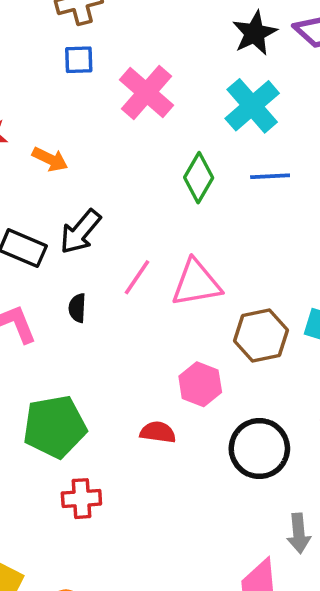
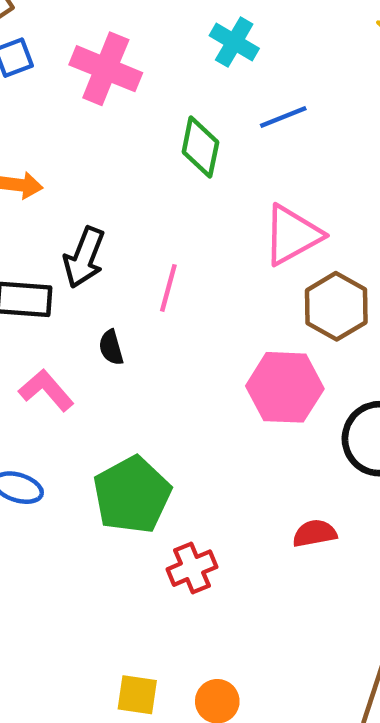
cyan cross: (252, 106) -> (234, 42), size x0.7
pink triangle: (196, 283) -> (292, 235), moved
pink hexagon: (200, 384) -> (285, 387), size x1.4
red semicircle: (158, 432) -> (315, 533), moved

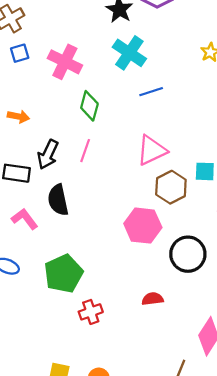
cyan cross: (234, 42) -> (129, 53), size x1.4
green diamond: (200, 147) -> (89, 106), moved
pink line: (168, 288) -> (85, 151), moved
black semicircle: (111, 347) -> (58, 200), size x1.8

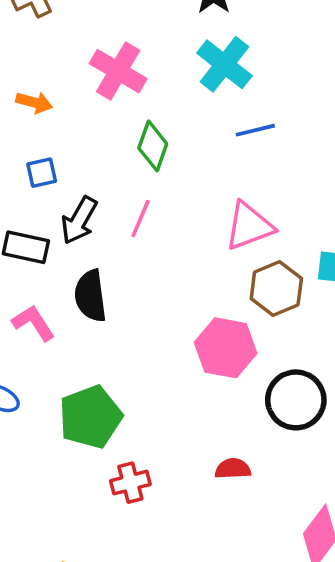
blue square: (20, 53) -> (42, 173), moved
orange arrow: (18, 116) -> (34, 102), moved

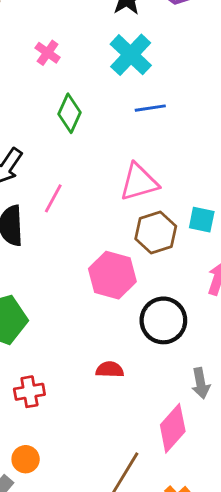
pink cross: (118, 71) -> (48, 53), size x0.6
pink line: (141, 219) -> (53, 198), moved
red cross: (130, 483) -> (29, 392), moved

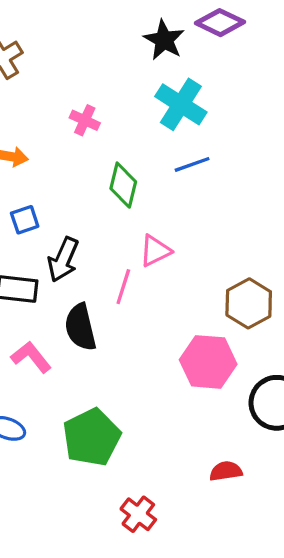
blue line: (150, 108) -> (192, 164), moved
pink triangle: (139, 182) -> (155, 251), moved, size x0.7
red cross: (29, 392) -> (138, 514), turned -32

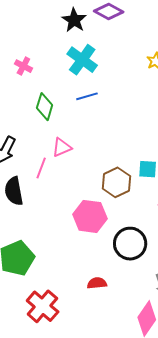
red cross: (138, 514) -> (43, 306), size x1.5

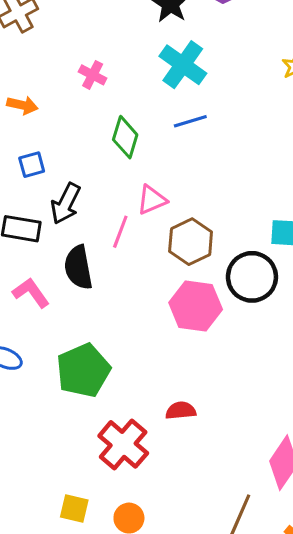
brown hexagon: (116, 182) -> (191, 242), moved
black circle: (130, 244) -> (252, 277), moved
red semicircle: (97, 283) -> (181, 411), moved

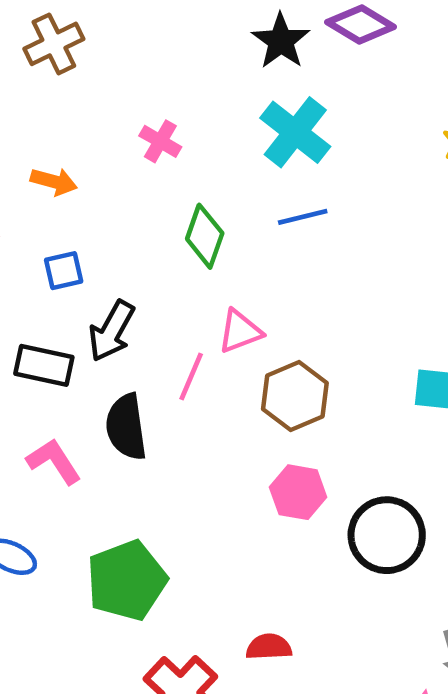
black circle: (252, 277) -> (387, 535), moved
pink hexagon: (196, 306) -> (298, 492), size x0.7

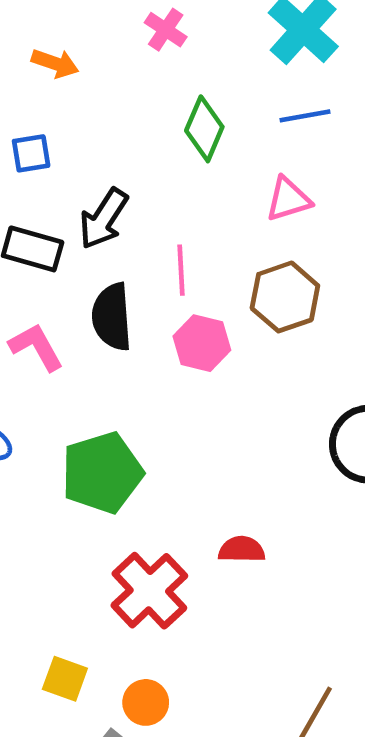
blue square: (64, 271) -> (31, 153), moved
pink triangle: (240, 331) -> (288, 199), moved
pink line: (191, 377) -> (181, 270), turned -30
pink hexagon: (298, 492) -> (202, 343), moved

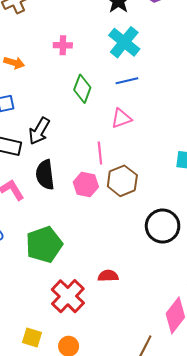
pink cross: (166, 30) -> (63, 45), turned -30
pink line: (181, 270) -> (100, 153), moved
brown hexagon: (285, 297) -> (122, 181), moved

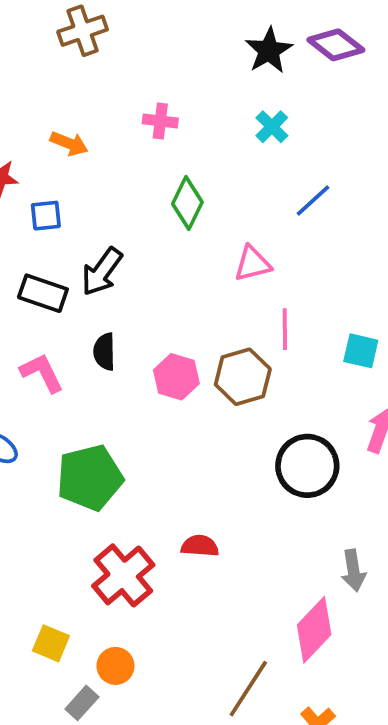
cyan cross: (124, 42) -> (272, 127), size x0.6
blue line: (127, 81) -> (313, 200), moved, turned -35
pink line: (100, 153) -> (285, 329), moved
black semicircle: (45, 175) -> (104, 352), size x0.7

